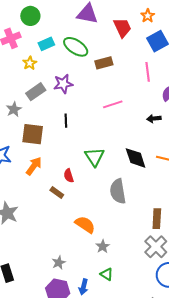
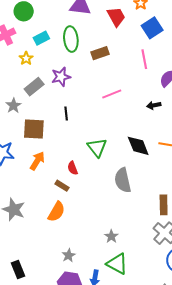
green ellipse: (76, 47) -> (71, 39), turned 55
orange semicircle: (85, 225) -> (56, 212), moved, turned 90
green triangle: (107, 274) -> (117, 264), size x1.6

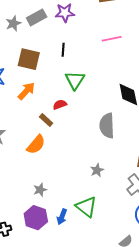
gray star: (13, 106) -> (13, 23), moved
green triangle: (97, 148) -> (75, 80), moved
red semicircle: (73, 168) -> (60, 105), turned 80
gray star: (111, 236) -> (97, 170), moved

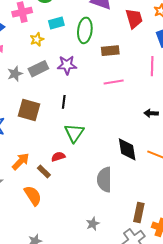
pink line: (112, 39) -> (114, 82), moved
orange arrow: (26, 91) -> (21, 162), moved
orange semicircle: (36, 145) -> (33, 196), turned -75

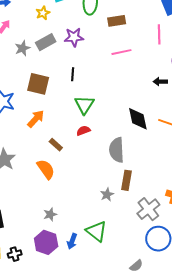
red semicircle: (58, 157) -> (83, 131), moved
orange arrow: (21, 162) -> (36, 119), moved
brown rectangle: (139, 213) -> (126, 180), moved

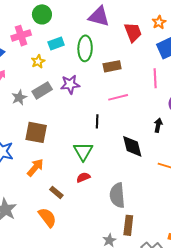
black line: (73, 74) -> (97, 121), moved
black arrow: (160, 82) -> (158, 125), turned 104
black diamond: (138, 119) -> (132, 146), moved

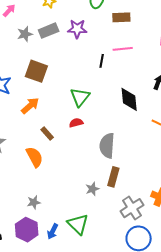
black line: (97, 121) -> (102, 61), moved

